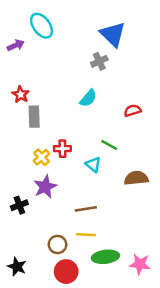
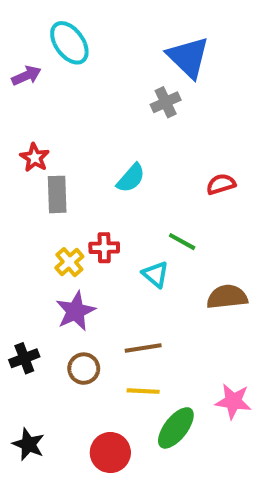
cyan semicircle: (88, 98) -> (131, 178), moved
black cross: (19, 205) -> (24, 358), moved
brown circle: (58, 244) -> (84, 369), moved
green ellipse: (105, 257) -> (176, 428), turned -45
pink star: (140, 264) -> (233, 401), moved

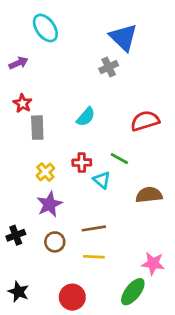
purple arrow: (26, 76) -> (18, 63), moved
red semicircle: (221, 184) -> (145, 121), size x1.5
red cross: (104, 248) -> (82, 163), moved
green ellipse: (176, 428) -> (133, 292), moved

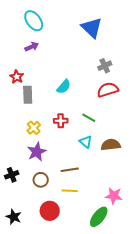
purple arrow: (18, 63) -> (32, 47), moved
gray cross: (109, 67) -> (105, 66), moved
cyan triangle: (102, 180) -> (86, 142), moved
red circle: (72, 297) -> (50, 211), moved

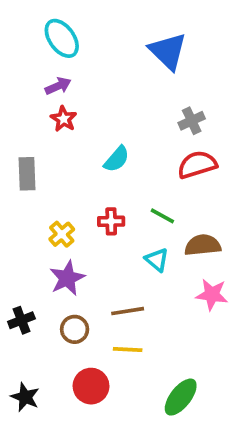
red star: (17, 77) -> (64, 119), moved
gray rectangle: (28, 95) -> (27, 174), moved
brown semicircle: (111, 145) -> (203, 245), moved
pink star: (114, 196) -> (212, 295), moved

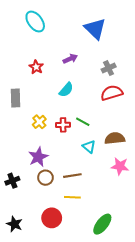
purple arrow: (58, 86) -> (70, 59), moved
green line: (162, 216) -> (83, 122), moved
yellow cross: (62, 234) -> (39, 122), moved
brown circle: (75, 329) -> (45, 178), moved

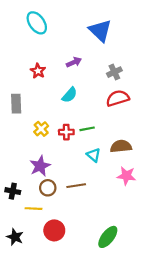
green line: (83, 122) -> (87, 129), turned -40
black cross: (12, 181) -> (13, 191), turned 32
yellow line: (72, 197) -> (34, 209), moved

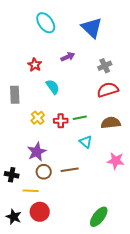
cyan ellipse: (37, 23) -> (46, 23), moved
cyan semicircle: (70, 95) -> (53, 87), moved, turned -77
brown semicircle: (121, 146) -> (111, 123), moved
red circle: (54, 230) -> (40, 212), moved

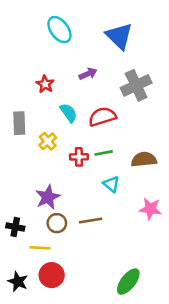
gray cross: (105, 66) -> (136, 85), size x1.6
red semicircle: (108, 90) -> (102, 117), moved
yellow cross: (38, 118) -> (48, 141), moved

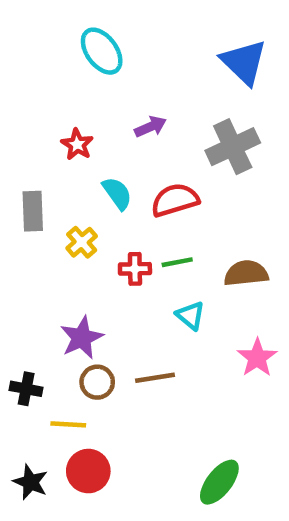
blue triangle: (119, 36) -> (244, 62), moved
pink star: (150, 209) -> (257, 358), turned 30

